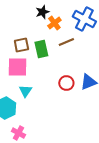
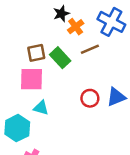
green rectangle: (41, 49) -> (60, 58), turned -30
cyan triangle: (25, 91) -> (41, 108), turned -48

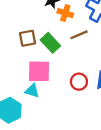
orange cross: (76, 27) -> (65, 13), turned -35
pink square: (31, 79) -> (39, 71), moved

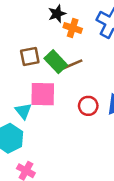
brown line: (79, 35) -> (73, 64), moved
cyan triangle: (32, 91) -> (23, 111), moved, turned 35

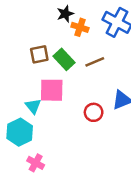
brown line: (73, 64) -> (95, 62), moved
red circle: (88, 106) -> (94, 112), moved

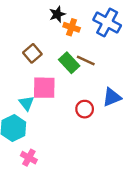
brown square: (39, 54) -> (32, 53), turned -30
green rectangle: (64, 59) -> (69, 63), moved
brown line: (95, 62) -> (86, 60), turned 48

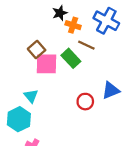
brown line: (86, 60) -> (86, 45), moved
pink square: (44, 88) -> (47, 64), moved

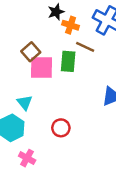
green rectangle: (71, 58) -> (68, 61), turned 48
red circle: (85, 102) -> (61, 128), moved

